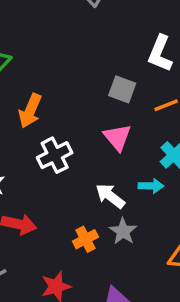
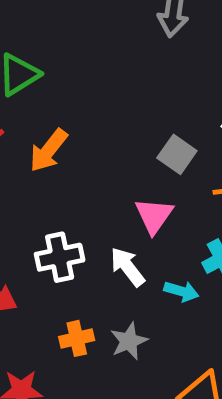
white cross: (55, 155) -> (60, 257), moved
white arrow: (110, 196) -> (127, 267), moved

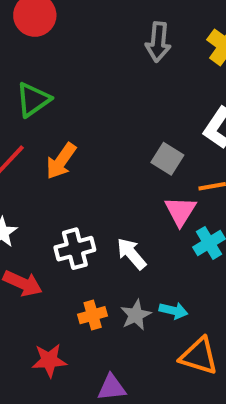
pink triangle: (154, 216) -> (180, 211), moved
cyan arrow: (181, 291) -> (173, 311), moved

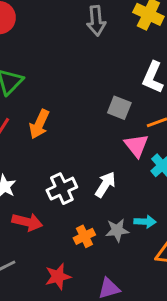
white arrow: (131, 254) -> (105, 185), turned 84
gray star: (136, 315) -> (117, 230), turned 30

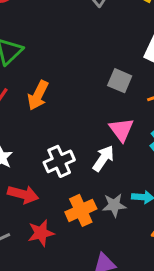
pink triangle: (136, 145) -> (121, 130), moved
orange cross: (84, 236) -> (81, 210), size x1.4
red star: (58, 277) -> (41, 233), moved

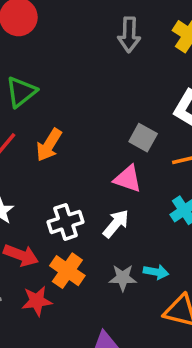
pink triangle: (121, 130) -> (128, 179), moved, turned -40
orange cross: (81, 210) -> (67, 271), moved, turned -36

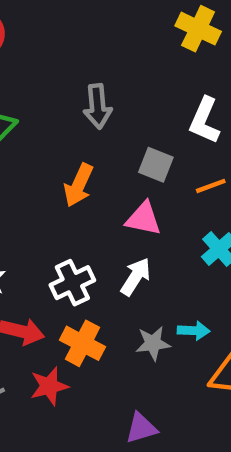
gray arrow: (129, 35) -> (98, 106), moved
orange arrow: (49, 145) -> (79, 185), moved

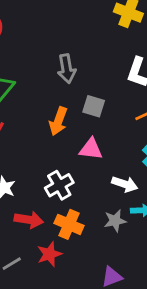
gray square: (156, 165) -> (94, 106), moved
pink triangle: (143, 219) -> (91, 149), moved
white arrow: (136, 277) -> (125, 184), moved, turned 80

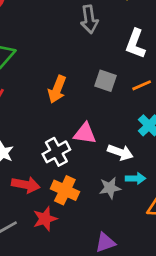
gray arrow: (67, 69) -> (89, 19), moved
gray square: (94, 106) -> (105, 81), moved
pink triangle: (91, 149) -> (85, 133), moved

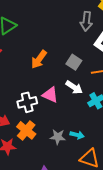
gray arrow: (89, 19) -> (86, 21), moved
white arrow: (120, 152) -> (74, 87), moved

